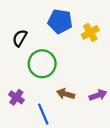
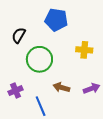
yellow cross: (90, 32) -> (84, 50), moved, turned 35
purple cross: (16, 97) -> (16, 91), turned 32

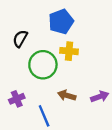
blue pentagon: (56, 20) -> (61, 22), turned -30
yellow cross: (84, 50) -> (69, 51), moved

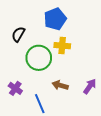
purple arrow: (100, 97) -> (90, 86), turned -35
purple cross: (17, 99) -> (15, 88), turned -32

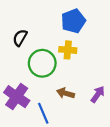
blue pentagon: (55, 19) -> (73, 21), moved
purple cross: (15, 88) -> (17, 97), size x1.6

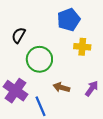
yellow cross: (68, 50) -> (82, 47), moved

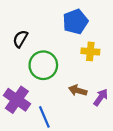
brown arrow: (61, 87) -> (78, 90), moved

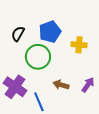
blue pentagon: (75, 22) -> (50, 32), moved
brown arrow: (78, 90) -> (61, 85), moved

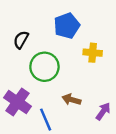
blue pentagon: (50, 32) -> (67, 26), moved
purple arrow: (88, 85) -> (103, 111), moved

